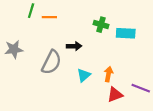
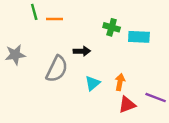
green line: (31, 11) -> (34, 12), turned -32

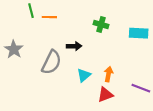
cyan rectangle: (139, 37) -> (139, 33), moved
gray star: (15, 55) -> (14, 49), turned -30
red triangle: (127, 105) -> (105, 95), moved

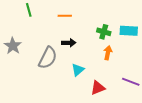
orange line: (49, 17) -> (65, 16), moved
green cross: (101, 25) -> (104, 32), moved
orange arrow: (109, 74) -> (108, 53), moved

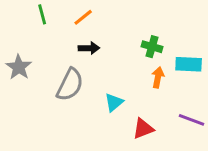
orange line: (65, 16) -> (83, 17), moved, turned -40
cyan rectangle: (129, 31) -> (189, 64), moved
black arrow: (69, 43) -> (89, 48), moved

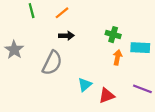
cyan triangle: (114, 102) -> (85, 85), moved

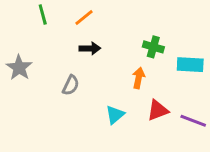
orange arrow: (117, 57) -> (139, 78), moved
gray semicircle: (52, 63) -> (71, 85), size x0.6
red triangle: (107, 95) -> (158, 110), moved

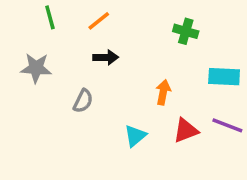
green cross: (153, 47) -> (186, 31), moved
gray star: (19, 68) -> (36, 68), moved, turned -30
purple line: (193, 121) -> (227, 125), moved

